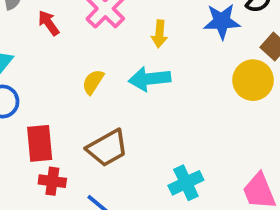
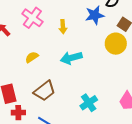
cyan arrow: (150, 79) -> (71, 58), moved
yellow semicircle: (93, 82) -> (32, 57), turned 32

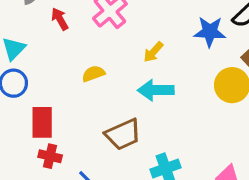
yellow arrow: (63, 27) -> (153, 52), moved, turned 32
brown trapezoid: (45, 91) -> (123, 134), moved

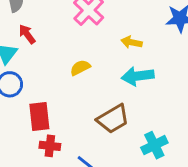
red arrow: (60, 19) -> (27, 34), moved
yellow arrow: (153, 52) -> (132, 42), turned 66

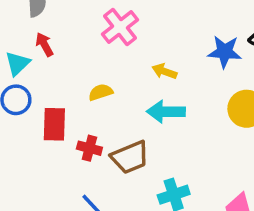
red rectangle: (39, 116) -> (54, 124), moved
red cross: (50, 146) -> (89, 148), moved

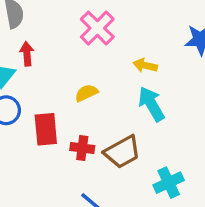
red arrow: (44, 44) -> (27, 54), turned 30
cyan arrow: (166, 112) -> (151, 104), turned 66

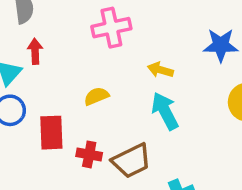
pink cross: (97, 28) -> (111, 28), turned 30

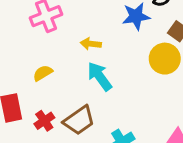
red cross: (89, 154) -> (44, 121), turned -36

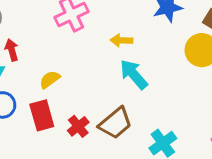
yellow semicircle: (43, 73) -> (50, 79), moved

